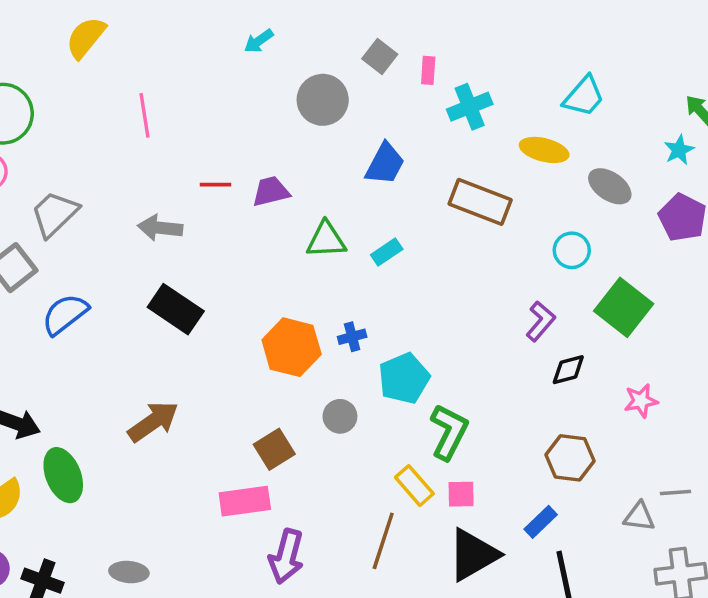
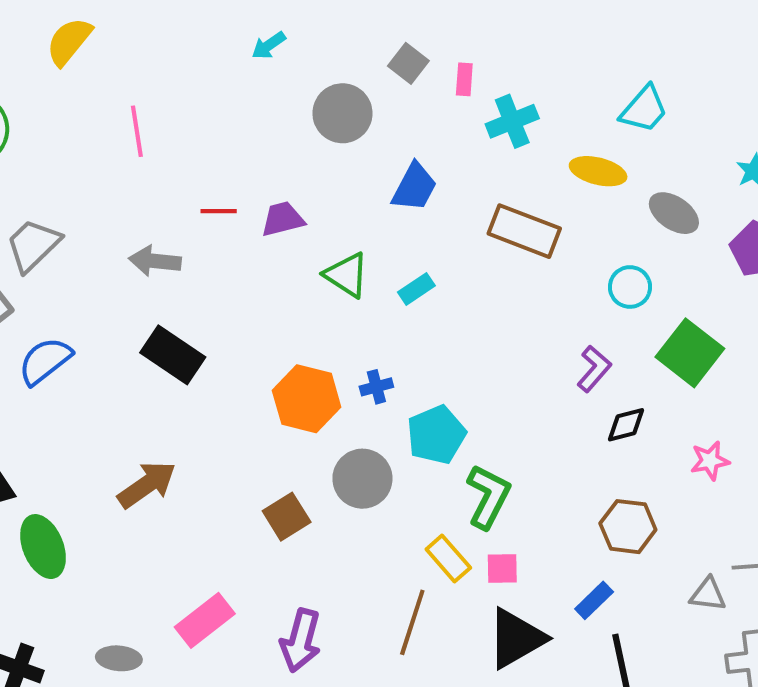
green triangle: (326, 240) -> (346, 275), turned 36
gray circle: (340, 416) -> (362, 479), size x1.5
pink rectangle: (245, 501) -> (205, 620), moved, turned -30

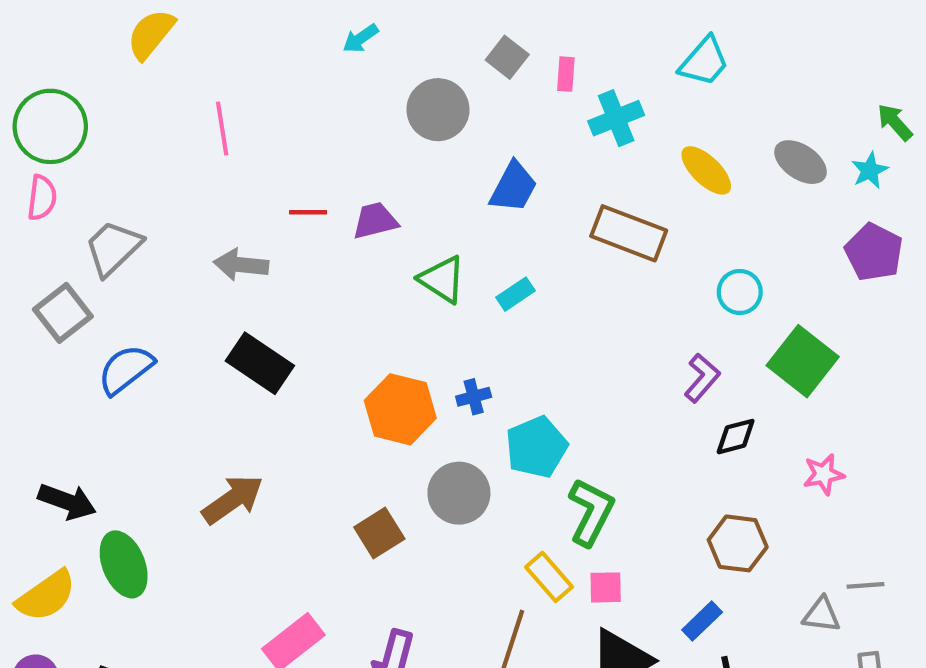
cyan trapezoid: (644, 109) -> (704, 61), moved
yellow ellipse: (598, 171) -> (706, 170), turned 30
gray ellipse: (674, 213) -> (801, 162), moved

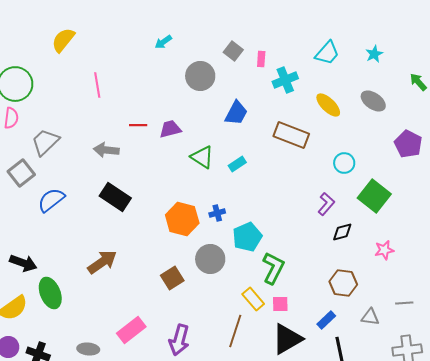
cyan star: (870, 170) -> (374, 54), moved
gray triangle: (821, 615) -> (370, 317), moved

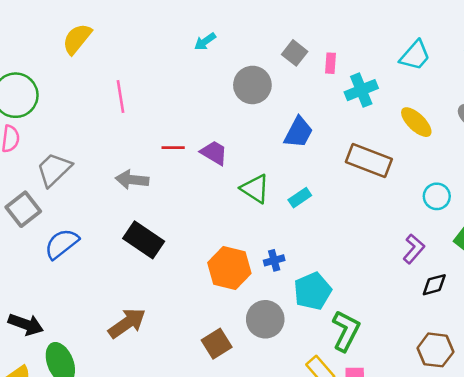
purple trapezoid: (170, 129) -> (214, 153), turned 45

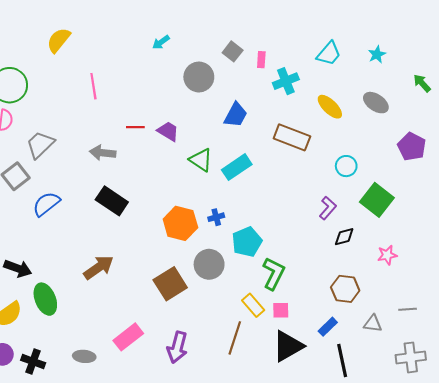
cyan rectangle: (300, 198) -> (237, 167), size x1.6
brown square: (217, 344) -> (170, 284), size x1.4

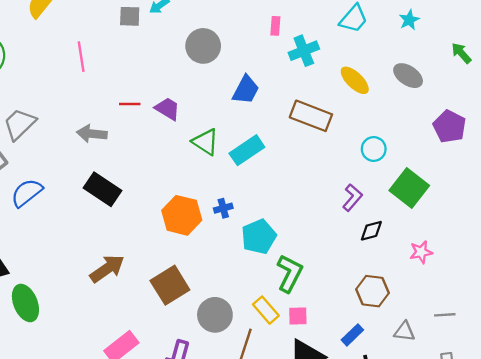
gray square: (233, 51) -> (130, 16), moved, turned -36
gray circle: (209, 264) -> (215, 315), moved
brown arrow: (99, 267) -> (107, 269), moved

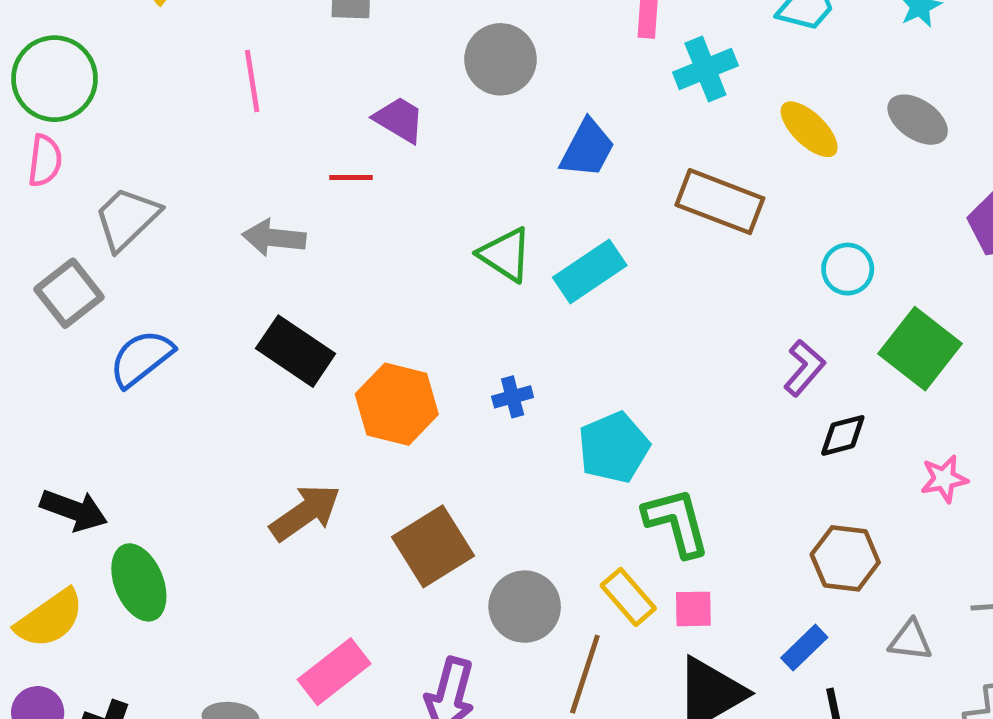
purple trapezoid: (168, 109) -> (399, 120), moved
blue cross: (223, 208) -> (513, 397), moved
orange hexagon: (182, 215) -> (397, 404), moved
green L-shape: (290, 273) -> (676, 522), turned -42

